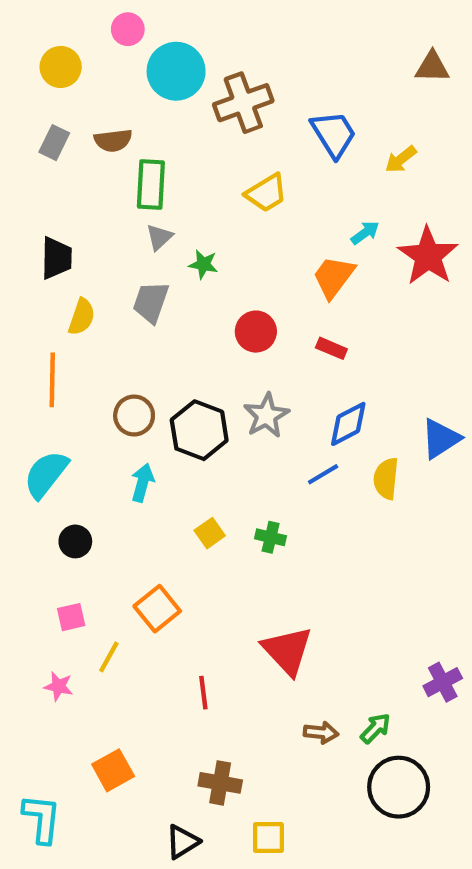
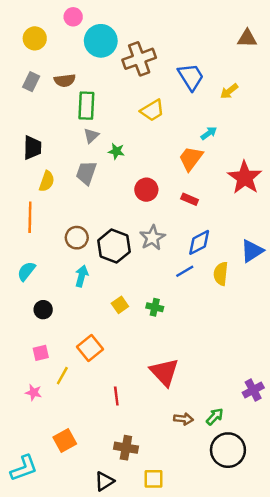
red star: (428, 256) -> (245, 178), moved
cyan semicircle: (46, 474) -> (26, 271), size x0.7
cyan L-shape: (42, 819) -> (24, 468), turned 64

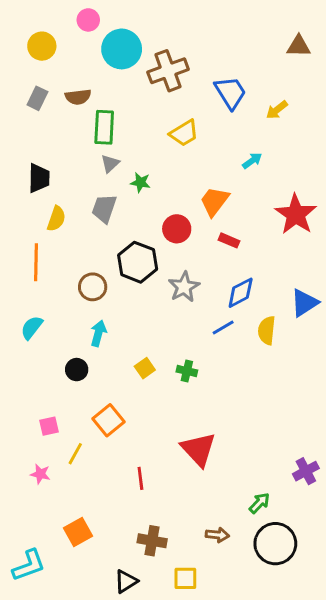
orange trapezoid: (191, 158) -> (214, 201), moved
black hexagon: (114, 246) -> (138, 262), moved
black circle: (43, 310) -> (77, 370), moved
brown arrow: (184, 419) -> (217, 535), moved

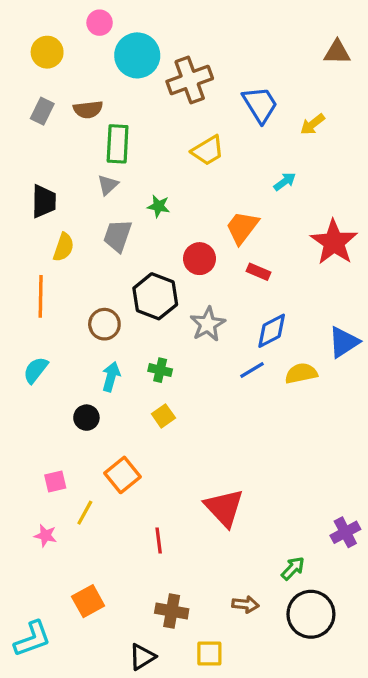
gray triangle: (110, 164) -> (108, 185), moved
yellow semicircle: (267, 330) -> (301, 373), turned 72
green cross: (187, 371) -> (160, 370), moved

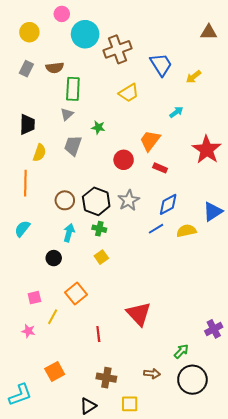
black hexagon: (155, 296) -> (96, 201), moved

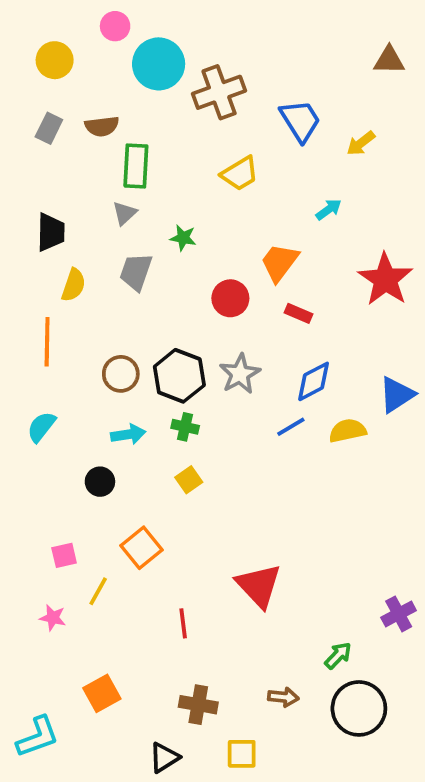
cyan arrow: (69, 233) -> (128, 434), turned 66

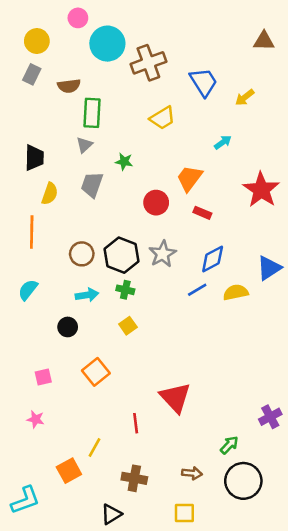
gray rectangle: (49, 128) -> (32, 74), moved
yellow line: (98, 591) -> (95, 448), moved
red line: (183, 623) -> (136, 423), moved
yellow square: (242, 754) -> (184, 513), moved

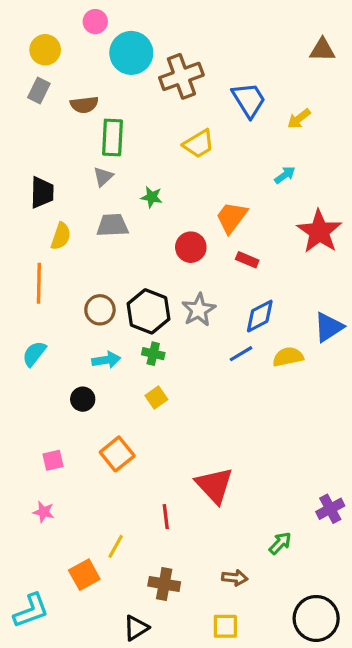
cyan arrow: (223, 142) -> (285, 175), moved
gray trapezoid: (92, 185) -> (112, 225), turned 68
black circle: (243, 481) -> (316, 618), moved

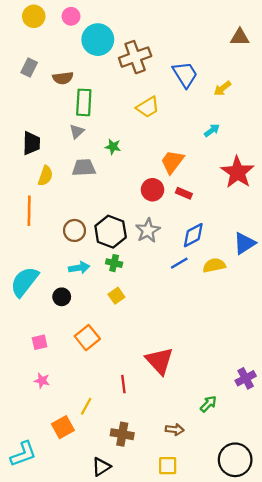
yellow circle: (45, 50) -> (34, 16), moved
red circle: (191, 247) -> (152, 190), moved
cyan semicircle: (34, 354) -> (24, 282), moved, size x1.6
pink star: (44, 512) -> (42, 381), moved

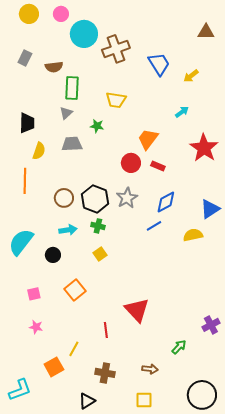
yellow trapezoid: (148, 107) -> (116, 100), moved, turned 40
yellow semicircle: (214, 265) -> (193, 235), moved

